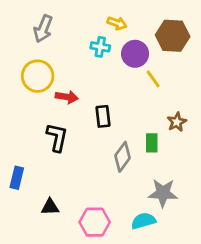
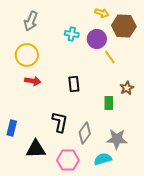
yellow arrow: (117, 23) -> (102, 13), moved
red arrow: (67, 97) -> (33, 81), moved
black L-shape: (57, 137) -> (60, 122), moved
gray diamond: (122, 157) -> (85, 133), moved
black triangle: (50, 207) -> (36, 149), size x1.5

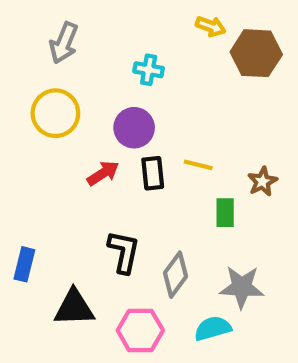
purple circle: (97, 39) -> (134, 128), moved
yellow line: (110, 57) -> (198, 165), moved, turned -40
red arrow: (33, 81) -> (103, 173), moved, turned -42

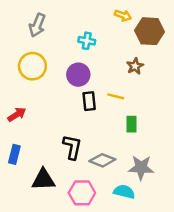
red arrow: (103, 173) -> (17, 114), moved
brown star: (262, 182) -> (135, 66), moved
gray diamond: (175, 275) -> (102, 160), turned 75
cyan semicircle: (213, 328) -> (124, 192), turned 30

